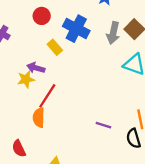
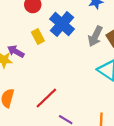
red line: (47, 96) -> (46, 98), moved

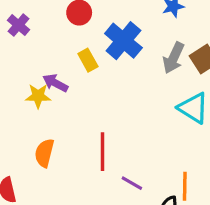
red line: (46, 98) -> (102, 152), turned -45

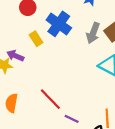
red line: (102, 152) -> (50, 99), turned -40

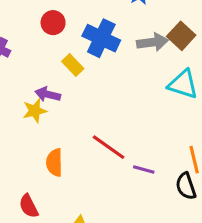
gray arrow: (93, 33) -> (152, 42), turned -108

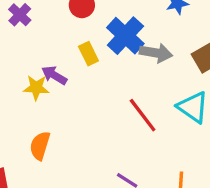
gray arrow: (152, 42) -> (156, 53), moved
red line: (109, 147) -> (143, 115), moved

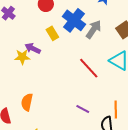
gray arrow: (156, 53) -> (94, 29), turned -60
orange semicircle: (40, 146) -> (27, 102), moved

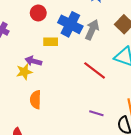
yellow rectangle: (52, 33) -> (51, 42), turned -48
orange semicircle: (27, 102) -> (36, 100), moved

